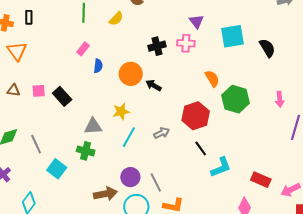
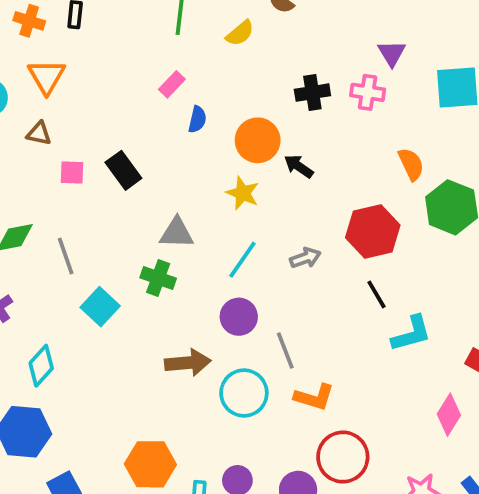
brown triangle: (14, 90) -> (39, 133), moved
pink square: (39, 91) -> (72, 173), moved
yellow star: (121, 112) -> (243, 193), moved, turned 30
purple circle: (130, 177) -> (239, 317), moved

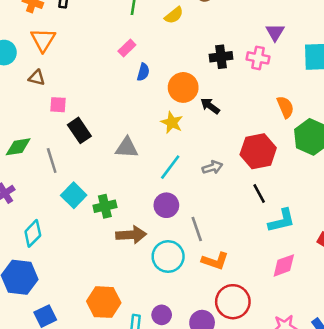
black rectangle: (123, 170) -> (79, 130), moved
green cross: (158, 278) -> (105, 206), moved, turned -35
pink diamond: (449, 415) -> (284, 265), moved, turned 36

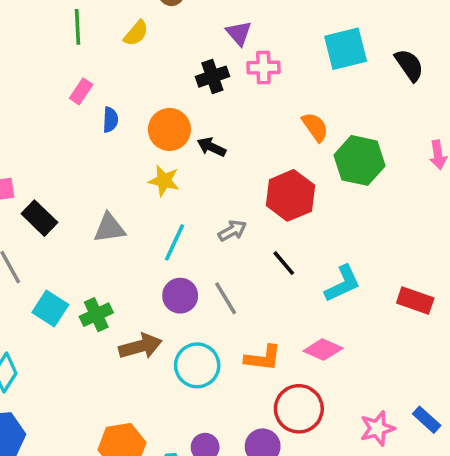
purple triangle: (275, 32) -> (239, 33), moved
black line: (259, 194) -> (284, 263), moved
gray line: (197, 229) -> (226, 298), moved
pink diamond: (284, 265) -> (323, 350), moved, turned 56

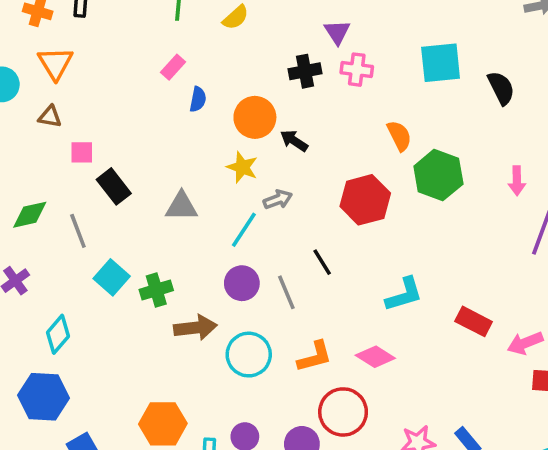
gray arrow: (232, 231) -> (278, 199), moved
black line: (284, 263) -> (322, 262), moved
orange L-shape: (263, 358) -> (315, 357), turned -30

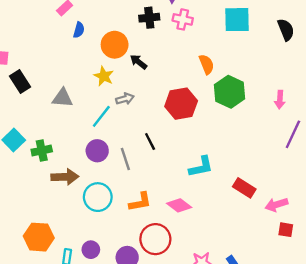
black semicircle: (501, 88) -> (286, 30), moved

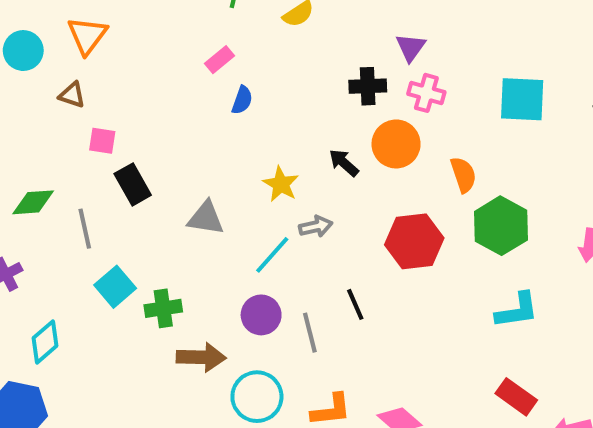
orange circle: (115, 45) -> (396, 144), moved
cyan L-shape: (201, 167) -> (517, 310), moved

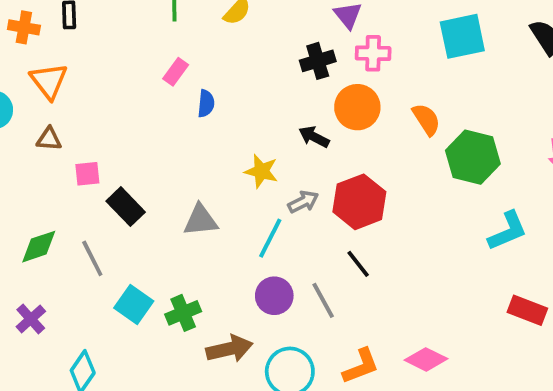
red hexagon: (414, 241) -> (359, 202), moved

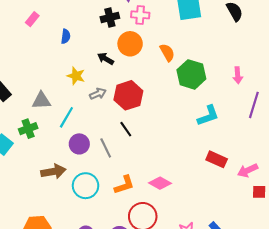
blue semicircle: (206, 103) -> (66, 36), moved
cyan line: (270, 238) -> (66, 117), moved
green cross: (183, 313) -> (28, 129), moved

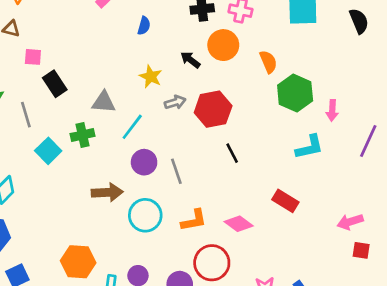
pink arrow: (238, 75) -> (332, 110), moved
black line: (126, 129) -> (232, 153), moved
red rectangle: (217, 159) -> (285, 201), moved

